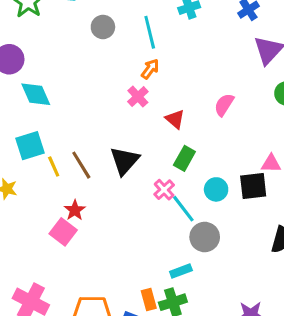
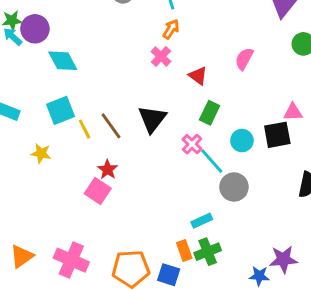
cyan rectangle: (181, 271) -> (202, 221), moved

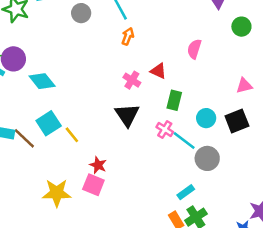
pink cross: (161, 56) -> (132, 80), moved
brown line: (111, 126) -> (24, 138), moved
black square: (277, 135) -> (237, 121), moved
yellow star: (41, 153) -> (57, 193), moved, size x1.6

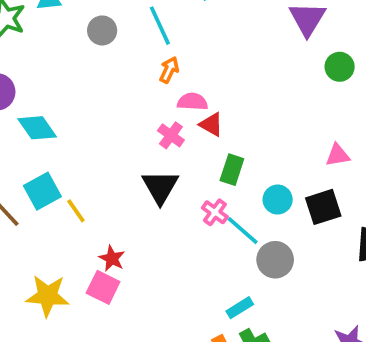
pink semicircle: (194, 49) -> (192, 102), moved, turned 72

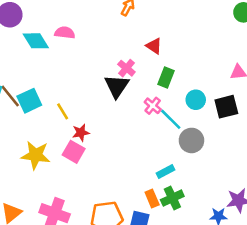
pink semicircle: (192, 102) -> (65, 33), moved
pink cross: (171, 135) -> (126, 68), moved
cyan square: (42, 191) -> (29, 101), moved
yellow line: (76, 211) -> (63, 111), moved
red star: (112, 258) -> (81, 133), turned 30

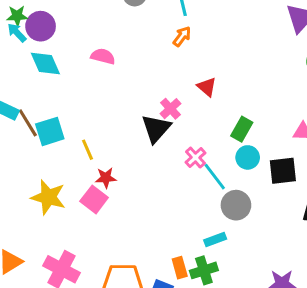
cyan diamond: (36, 41) -> (45, 64), moved
green rectangle: (166, 77) -> (242, 129), moved
cyan rectangle: (165, 171) -> (215, 240), moved

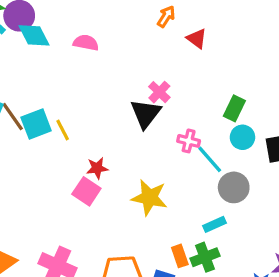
cyan diamond: (45, 64) -> (34, 35), moved
red triangle: (207, 87) -> (197, 39), moved
yellow line: (88, 150) -> (63, 130), moved
pink cross: (195, 158) -> (189, 141), turned -30
yellow star: (48, 197) -> (149, 198), moved

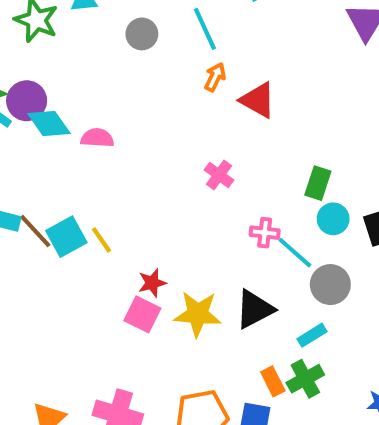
red triangle: (197, 39) -> (258, 100), size x1.4
pink semicircle: (86, 43) -> (97, 138), moved
black triangle: (146, 114) -> (255, 309), moved, turned 32
yellow star: (149, 198) -> (198, 314), moved

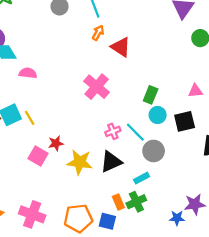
pink semicircle: (97, 138) -> (28, 73), moved
pink cross: (219, 175) -> (97, 87), size x1.6
pink cross: (265, 233) -> (113, 131), moved, turned -32
pink square: (142, 314) -> (38, 156), moved

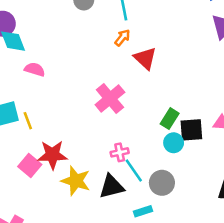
black square: (185, 121) -> (191, 130), moved
cyan line: (135, 132) -> (134, 170), moved
red star: (56, 143) -> (52, 155), size x1.6

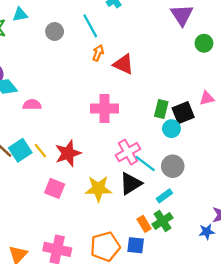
pink cross: (110, 99) -> (105, 109), turned -32
pink cross: (120, 152) -> (128, 152), size x1.5
red star: (52, 155) -> (68, 153), moved

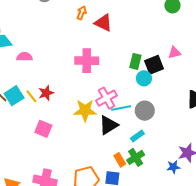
red star: (68, 153) -> (46, 93), moved, size x0.7
cyan line: (145, 164) -> (121, 108), turned -48
yellow star: (98, 189) -> (85, 110), moved

